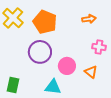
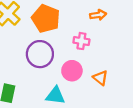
pink cross: (99, 47) -> (81, 41), moved

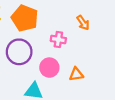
orange arrow: (98, 15) -> (83, 23), moved, turned 64
orange triangle: (100, 78) -> (76, 74), turned -48

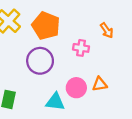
pink circle: (49, 68) -> (76, 88), moved

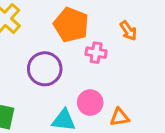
orange pentagon: (46, 26) -> (71, 25), moved
orange triangle: (100, 84) -> (119, 117), moved

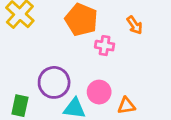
purple circle: (45, 69) -> (54, 82), moved

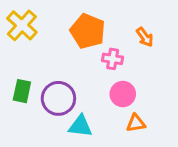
pink circle: (99, 92) -> (123, 94), moved
green rectangle: (20, 106) -> (22, 91), moved

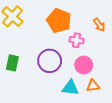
purple circle: (58, 98) -> (50, 61), moved
cyan triangle: (80, 126) -> (70, 88), moved

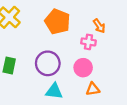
pink cross: (76, 40) -> (88, 42), moved
cyan triangle: (70, 88) -> (54, 91), moved

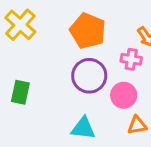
purple circle: (48, 63) -> (89, 76), moved

